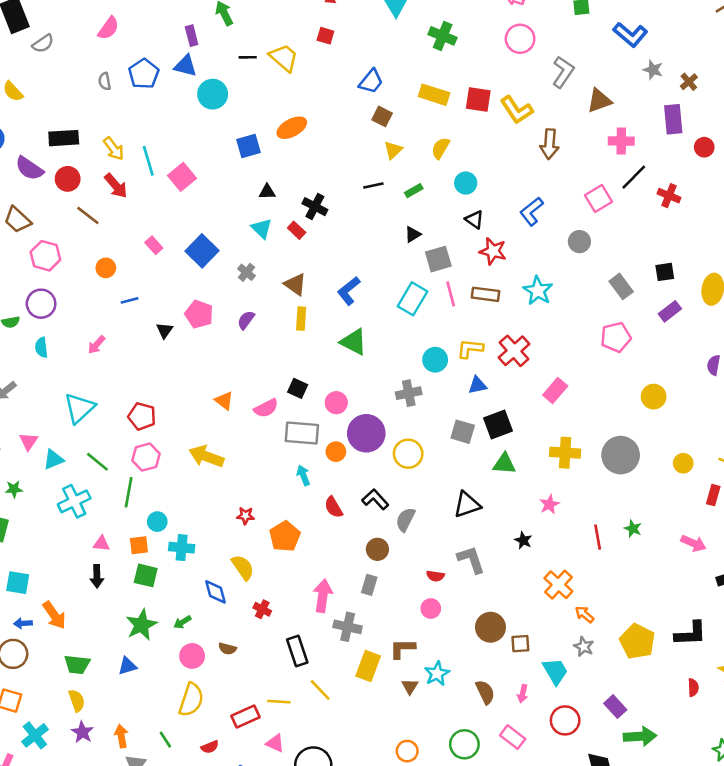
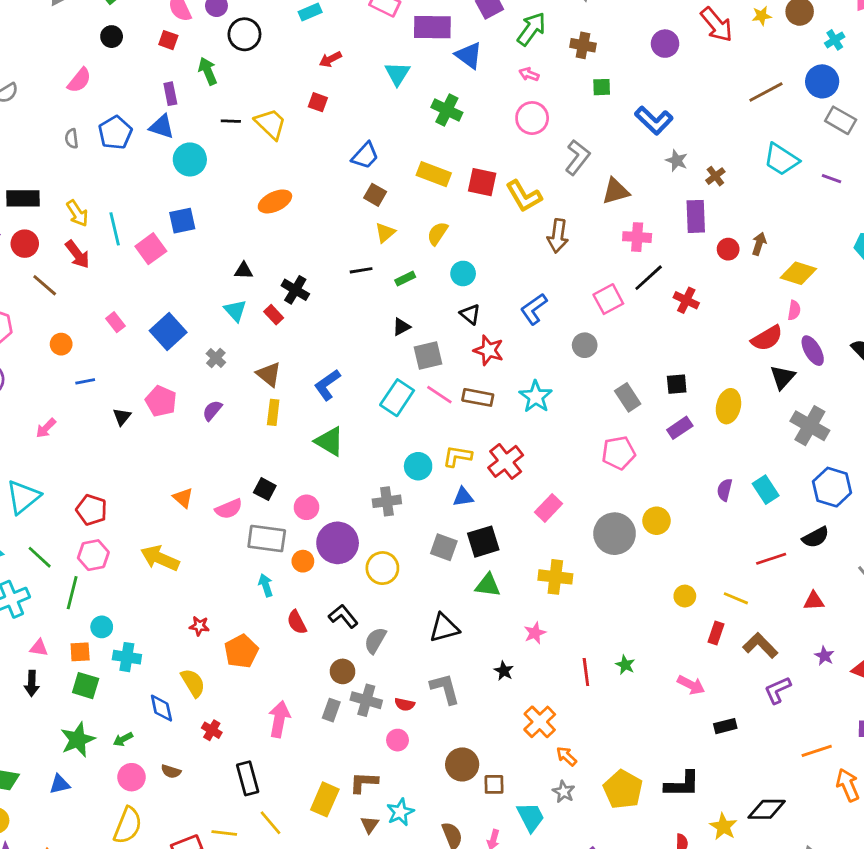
blue square: (249, 146) -> (182, 221), moved
pink line: (451, 294) -> (439, 395), turned -45
gray circle: (621, 455) -> (615, 534), moved
gray cross: (348, 627) -> (366, 700), moved

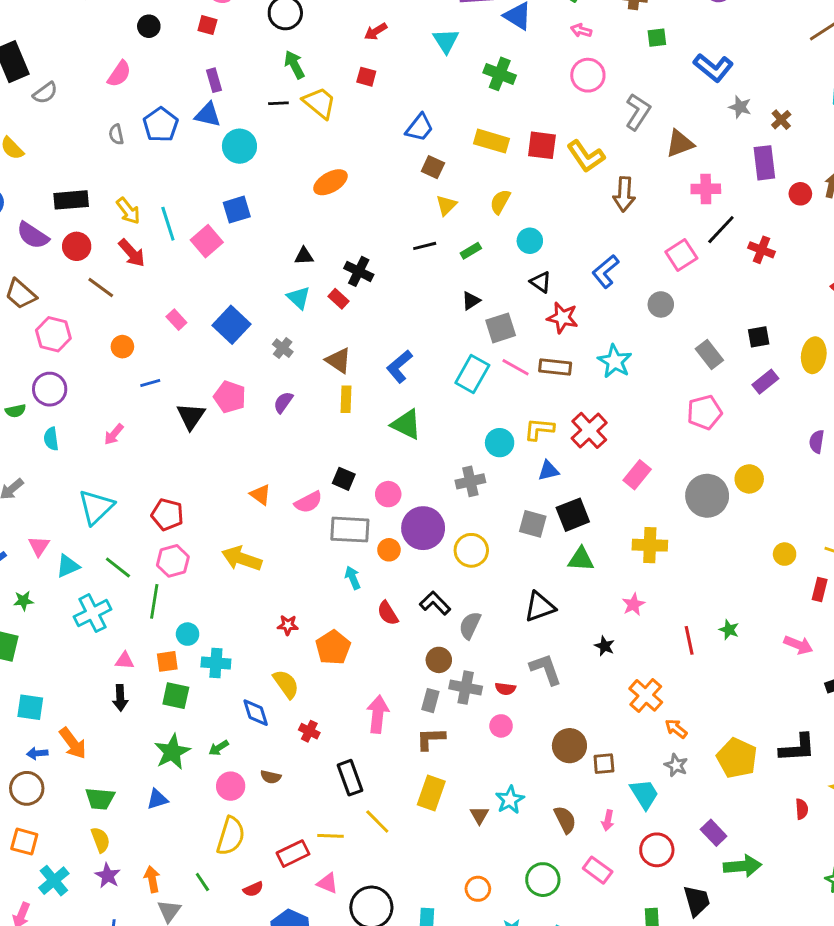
green arrow: (208, 71) -> (294, 65), moved
black triangle: (122, 417) -> (191, 416), size x1.5
brown L-shape: (364, 782) -> (431, 739), moved

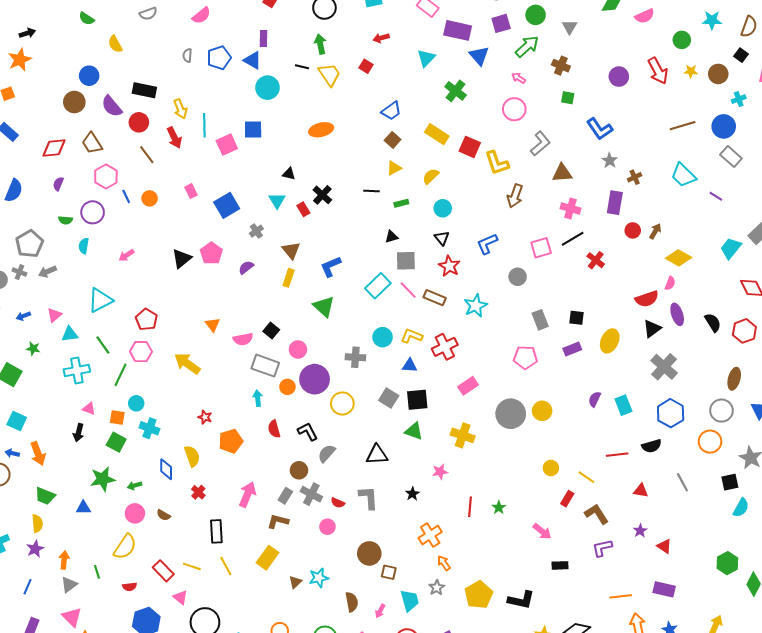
blue line: (150, 383) -> (126, 196), moved, turned 64
red rectangle: (293, 854) -> (163, 571), turned 55

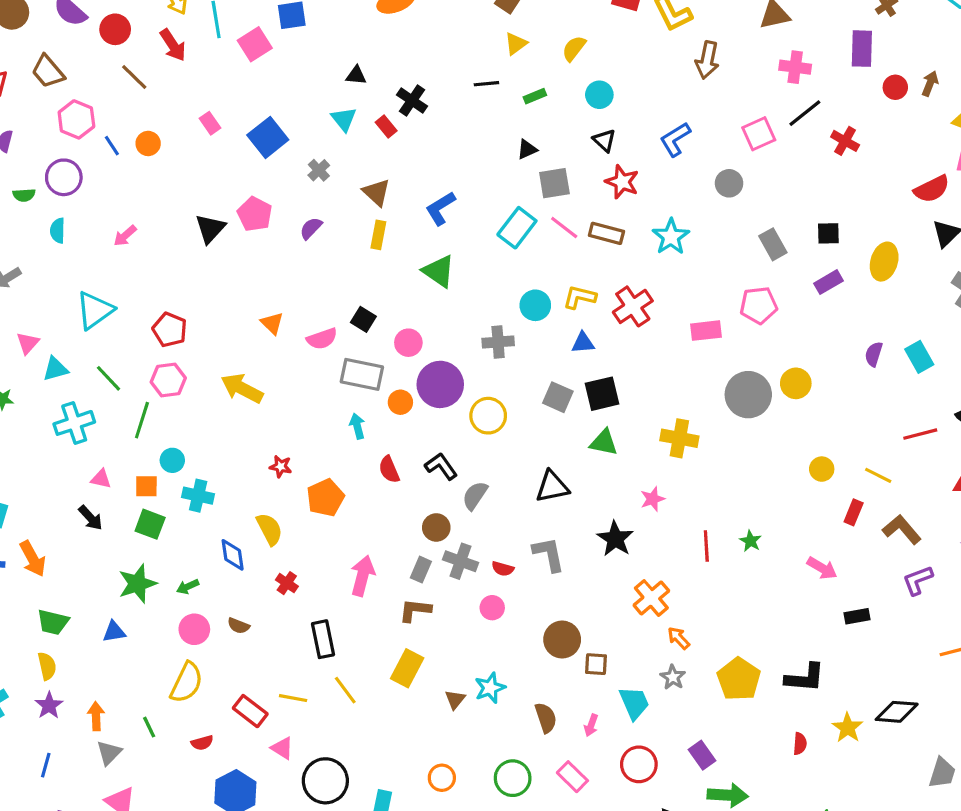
pink rectangle: (468, 386) -> (706, 331), moved, turned 36
black arrow: (79, 433) -> (90, 518), turned -48
black star: (412, 494) -> (615, 539), size x1.6

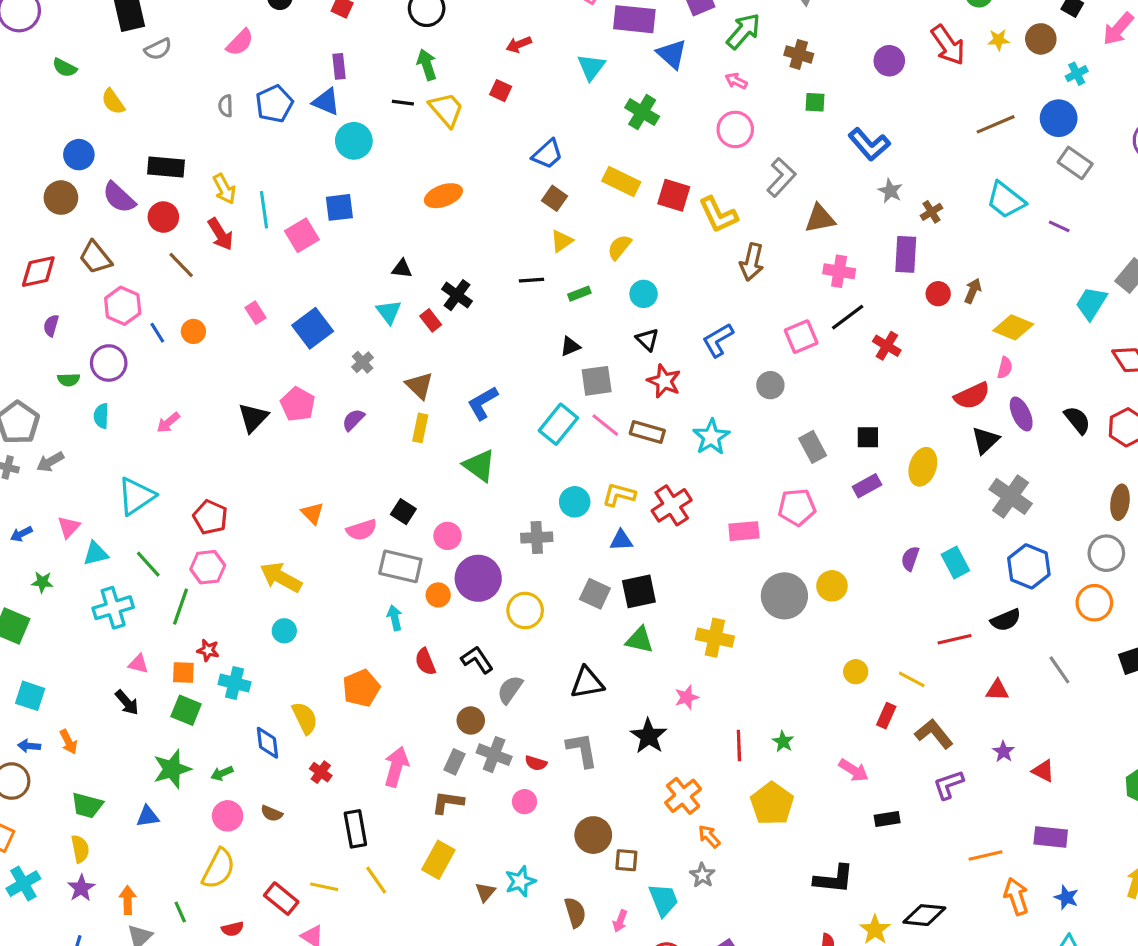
cyan circle: (172, 460) -> (284, 631), moved
red star: (281, 467) -> (208, 650), moved
orange arrow: (33, 559) -> (68, 742), size x0.7
yellow pentagon: (739, 679) -> (772, 804), moved

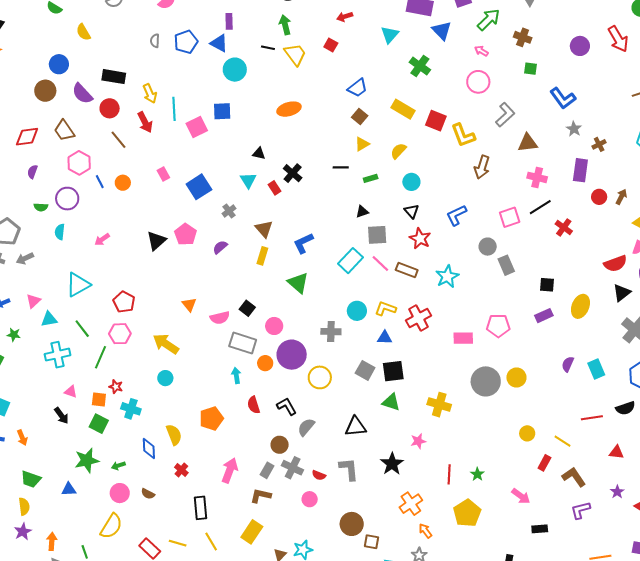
gray rectangle: (813, 447) -> (506, 265), moved

